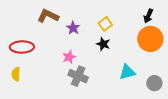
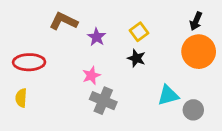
gray circle: (154, 83) -> (193, 110), moved

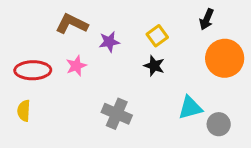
black arrow: (196, 21) -> (207, 19), moved
purple star: (97, 37) -> (109, 42), turned 30
pink star: (91, 75) -> (76, 66), moved

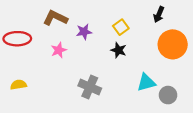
red ellipse: (33, 70) -> (17, 39), moved
yellow semicircle: (24, 111) -> (18, 85), turned 77

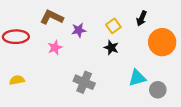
black arrow: (159, 14) -> (142, 18), moved

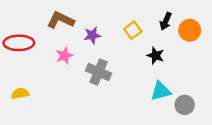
orange circle: (162, 42) -> (190, 30), moved, size x0.7
black star: (111, 48) -> (156, 56), moved
gray cross: (84, 82) -> (99, 72), moved

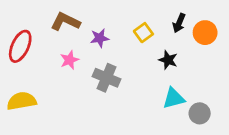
red ellipse: (19, 43) -> (20, 46), turned -64
yellow semicircle: (20, 94) -> (22, 101), size x1.5

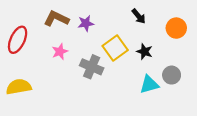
black arrow: (179, 23) -> (139, 16), moved, turned -63
yellow square: (143, 33) -> (115, 48), moved, size x1.5
purple star: (100, 38) -> (86, 23), moved
gray circle: (200, 113) -> (172, 75), moved

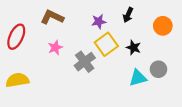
black arrow: (139, 16) -> (128, 15), turned 64
purple star: (86, 23) -> (99, 21), moved
gray cross: (92, 67) -> (85, 62), turned 30

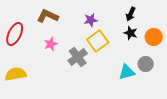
black arrow: (128, 15) -> (131, 14), moved
orange circle: (163, 26) -> (154, 37), moved
black star: (133, 48) -> (131, 33), moved

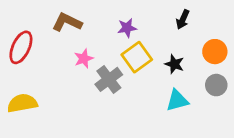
black star: (131, 33) -> (174, 64), moved
pink star: (51, 44) -> (84, 59), moved
gray circle: (146, 64) -> (216, 85), moved

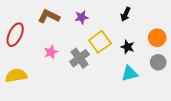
black arrow: (183, 19) -> (125, 14), moved
purple star: (127, 28) -> (82, 17), moved
pink star: (84, 59) -> (51, 52), moved

